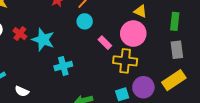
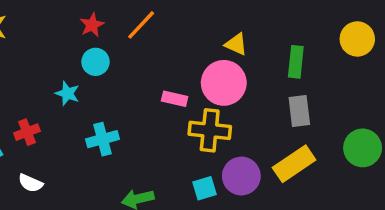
cyan circle: (85, 21) -> (96, 62), moved
red cross: (20, 34) -> (27, 132), moved, turned 32
cyan star: (43, 40) -> (67, 93), size x0.6
pink rectangle: (105, 43) -> (175, 99), turned -32

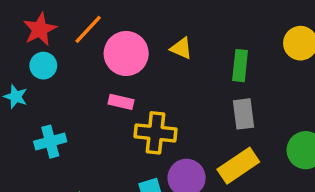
red star: (92, 25) -> (40, 29), size x1.4
pink circle: (224, 83) -> (126, 54), moved

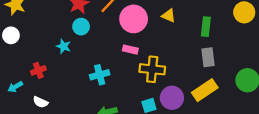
cyan cross: (50, 142) -> (100, 75), moved

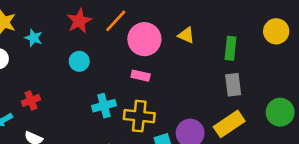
cyan circle: (81, 27) -> (79, 61), moved
cyan star: (64, 46) -> (34, 38), moved
yellow cross: (152, 69) -> (139, 116), moved

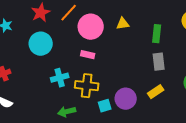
yellow triangle: (186, 35) -> (123, 24), turned -32
cyan circle: (79, 61) -> (41, 44), size x1.5
yellow rectangle: (229, 124) -> (156, 92), size x0.7

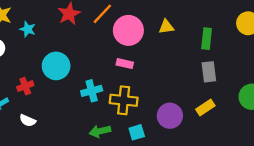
cyan circle: (41, 44) -> (56, 66), moved
cyan square: (105, 106) -> (137, 132), moved

